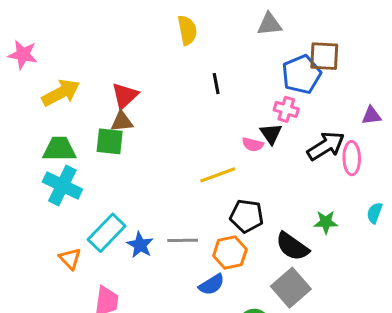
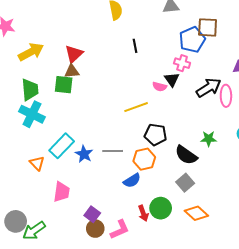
green trapezoid: (59, 149) -> (30, 90), turned 85
gray square: (291, 288) -> (185, 183), size x0.7

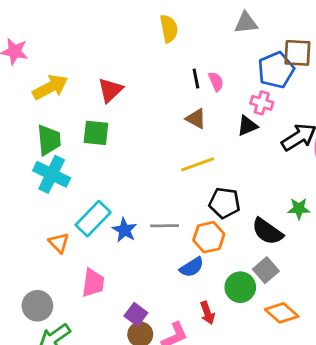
brown triangle: (72, 71) -> (196, 119), moved, turned 35
black triangle: (172, 79) -> (247, 126), turned 42
pink semicircle: (160, 87) -> (216, 81), moved, turned -128
green circle: (161, 208) -> (240, 287), moved
gray circle: (16, 221) -> (37, 306), moved

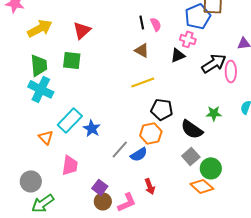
gray line: (165, 226) -> (120, 149), moved, turned -48
green circle: (240, 287) -> (211, 168), moved

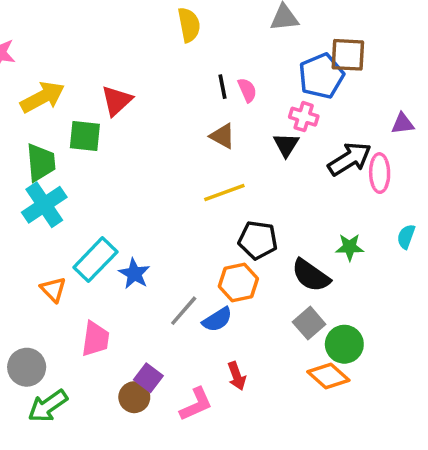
black triangle: (178, 55) -> (286, 145), turned -35
green square: (72, 60) -> (85, 136), moved
cyan cross: (41, 89) -> (44, 205), turned 30
brown circle: (103, 201) -> (134, 397), moved

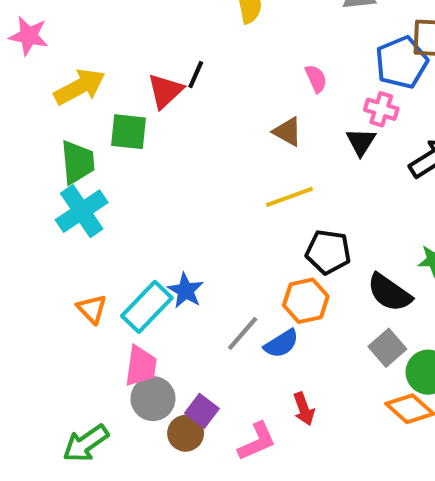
black line: (223, 87) -> (196, 75), moved, turned 35
cyan rectangle: (95, 260) -> (147, 307), moved
gray circle: (27, 367) -> (153, 399), moved

